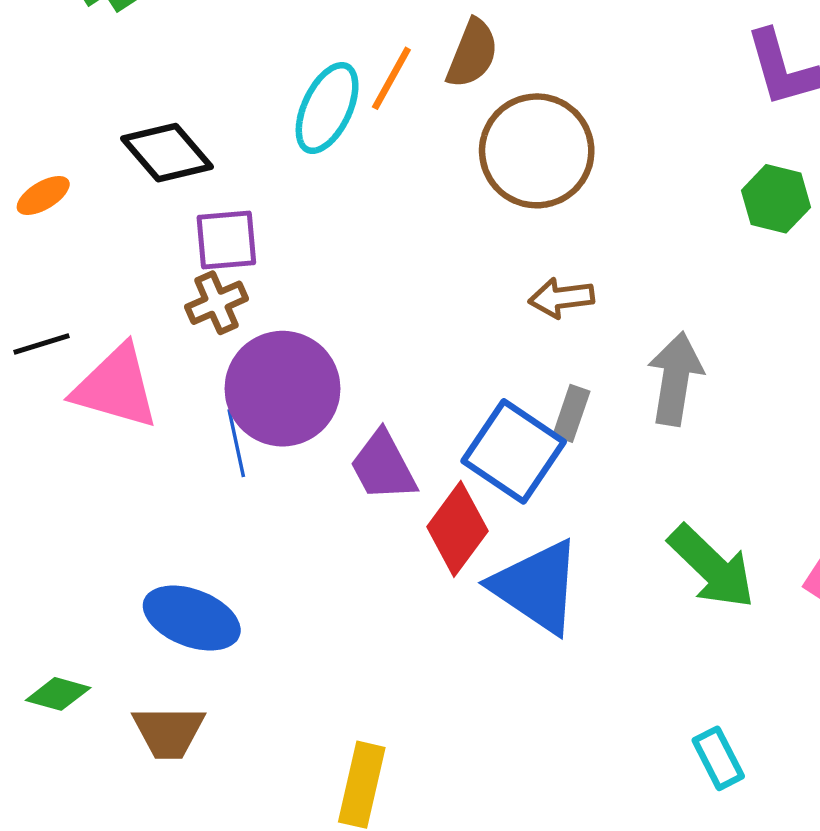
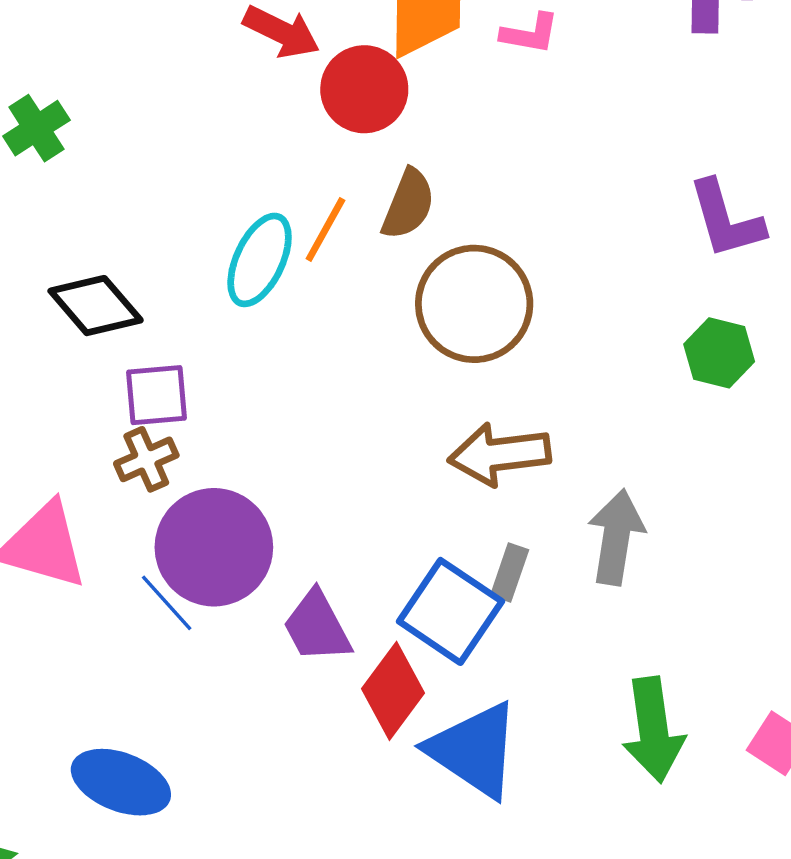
brown arrow: (561, 298) -> (499, 454), size x1.5
blue line: (236, 443) -> (167, 603), turned -30
green arrow: (712, 567) -> (653, 730), turned 38

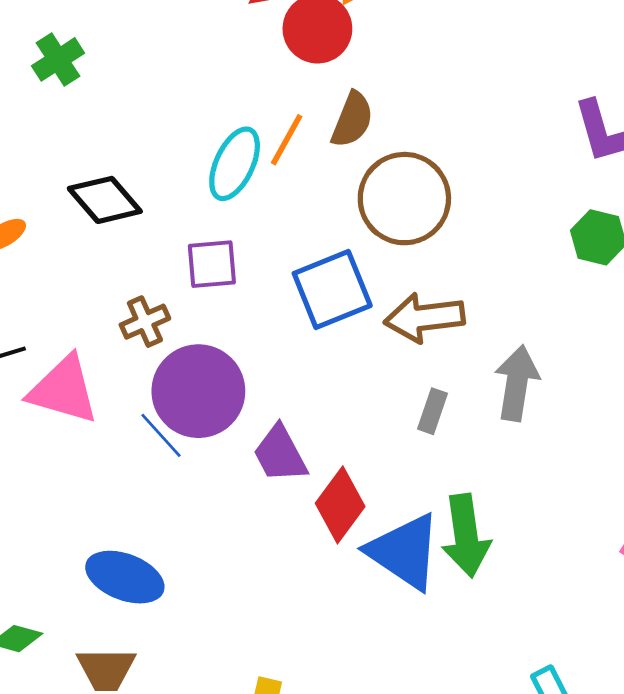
purple square: (156, 395) -> (212, 264), moved
blue square: (450, 611) -> (332, 290), moved, turned 34
green arrow: (653, 730) -> (466, 536), moved

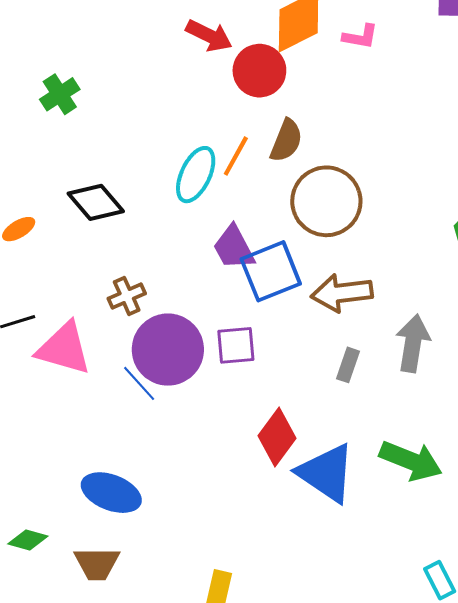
purple square: (212, 264) -> (236, 345), moved
purple trapezoid: (280, 454) -> (234, 248), moved
green arrow: (466, 536) -> (411, 461), moved, turned -60

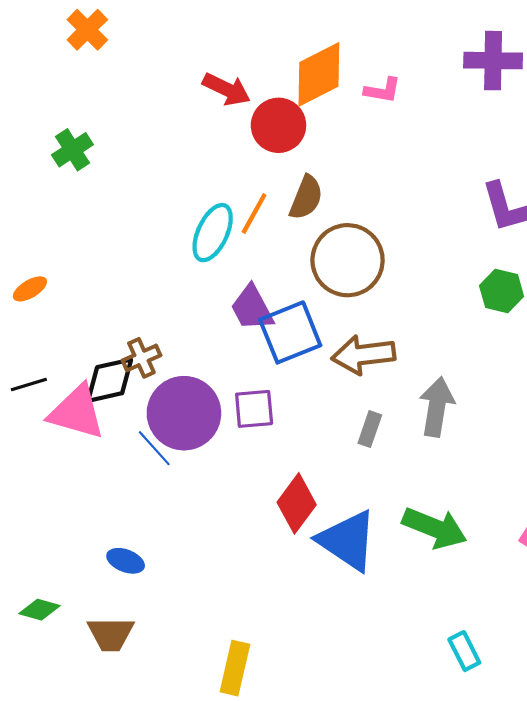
black diamond: (96, 202) -> (110, 380), moved, turned -62
blue ellipse: (111, 493) -> (126, 561), size x0.6

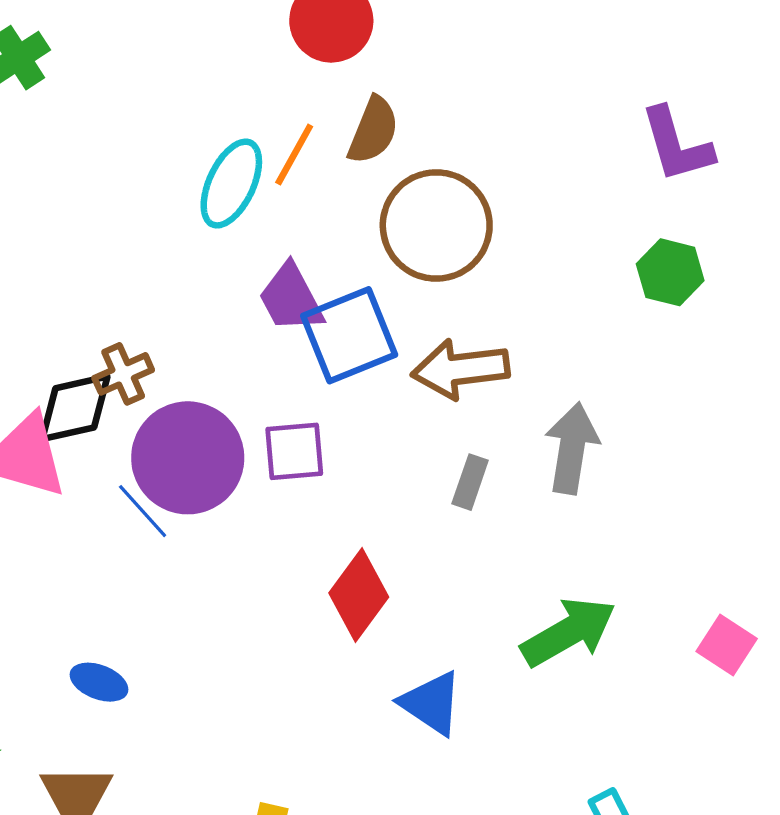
green arrow: (435, 528) -> (569, 632), turned -52
blue triangle: (348, 541) -> (431, 703), moved, size x0.7

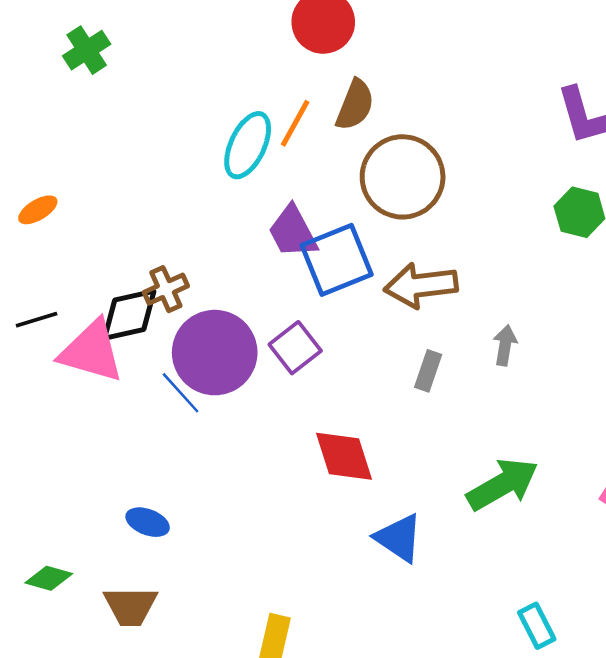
gray arrow: (572, 448) -> (505, 345), size x0.6
purple square: (294, 451) -> (295, 348), turned -33
red diamond: (359, 595) -> (344, 456), turned -54

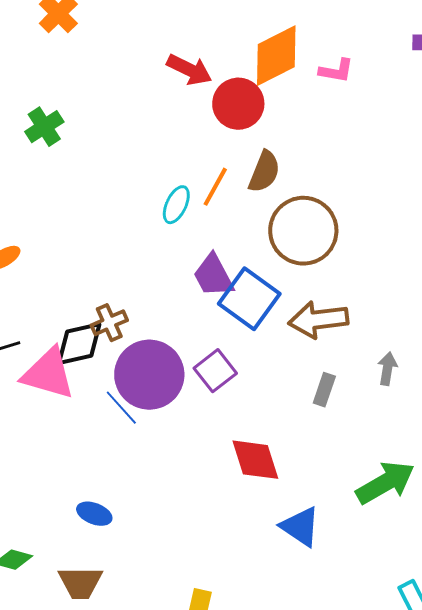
cyan ellipse: (248, 145) -> (176, 205), size x0.7
blue square: (337, 260) -> (249, 299), turned -32

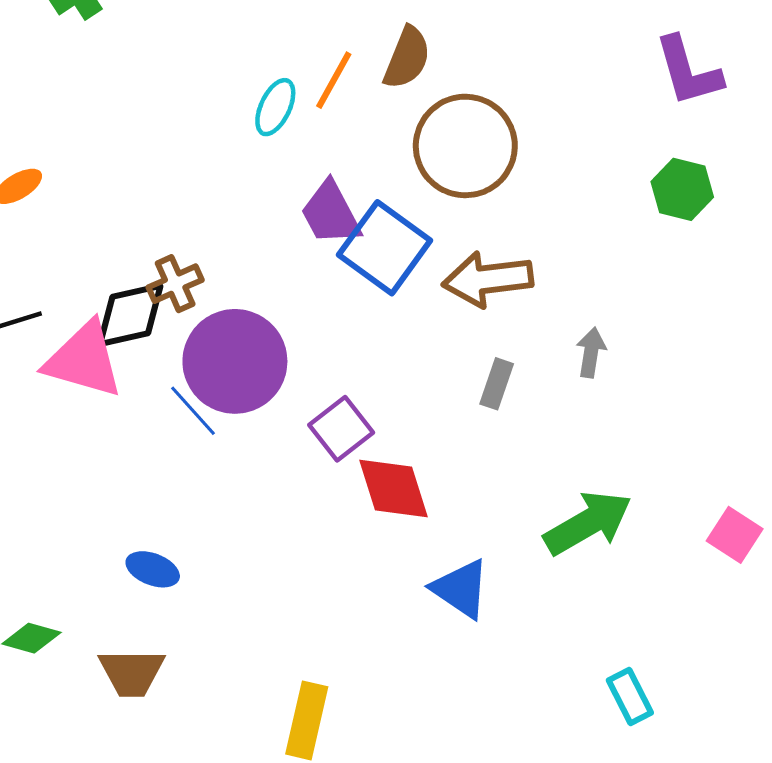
purple square: (215, 371) -> (341, 429), moved

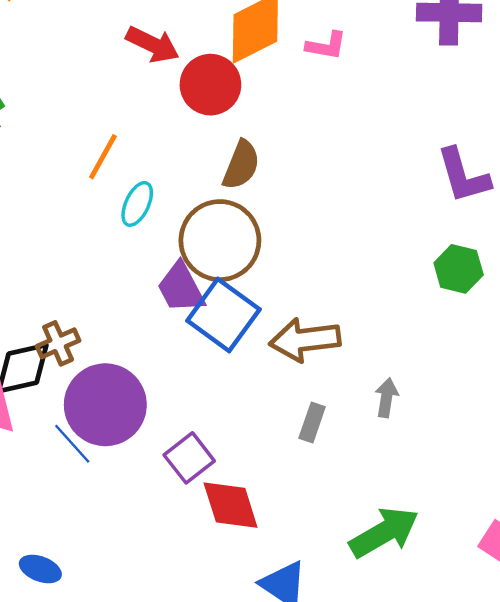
orange line: (334, 80) -> (103, 157), moved
brown circle: (465, 146) -> (220, 241), moved

